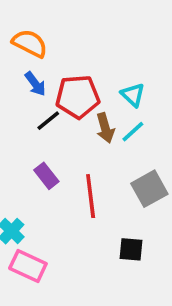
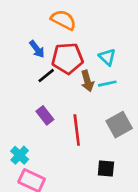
orange semicircle: (30, 43) -> (63, 20), moved
cyan line: (133, 132) -> (107, 84), turned 30

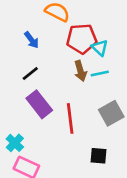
red pentagon: (67, 58) -> (82, 39), moved
black line: (46, 76) -> (30, 73), moved
purple rectangle: (45, 115) -> (39, 104), size x1.5

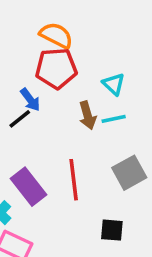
red pentagon: (82, 39) -> (56, 68), moved
blue arrow: (32, 40) -> (30, 100), moved
purple rectangle: (39, 104) -> (28, 187), moved

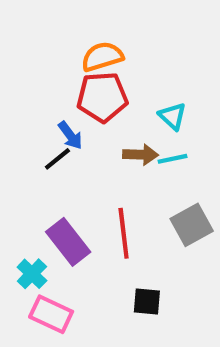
orange semicircle: (56, 35) -> (102, 57), turned -44
brown arrow: (88, 115) -> (141, 155), turned -72
black square: (112, 230) -> (147, 301), moved

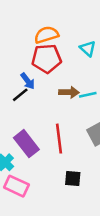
cyan triangle: (172, 116) -> (88, 49), moved

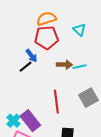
purple rectangle: (26, 144) -> (30, 121), moved

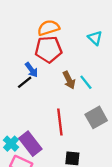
cyan triangle: (79, 30) -> (95, 38), moved
brown arrow: (64, 65) -> (69, 80), turned 63
cyan line: (79, 67) -> (86, 82), turned 64

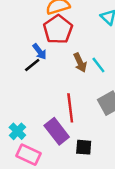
red pentagon: (48, 49) -> (58, 29), turned -30
purple rectangle: (30, 144) -> (57, 131), moved

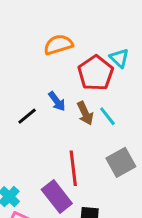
red pentagon: (58, 29) -> (96, 73), moved
blue arrow: (40, 51) -> (57, 101), moved

